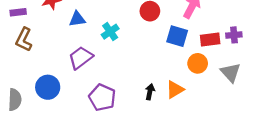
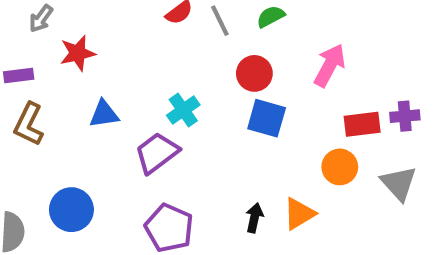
blue triangle: (77, 19) -> (104, 114), moved
blue square: (177, 36) -> (267, 118), moved
purple trapezoid: (81, 58) -> (157, 153), moved

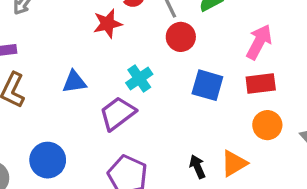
red star: (78, 53) -> (108, 24), moved
red circle: (254, 73) -> (181, 37), moved
red rectangle: (362, 124) -> (261, 84), moved
black arrow: (254, 218) -> (197, 167), turned -35

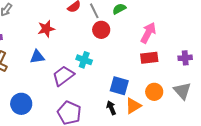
red star: (108, 24) -> (46, 29), moved
cyan cross: (139, 79) -> (84, 60), moved, turned -35
blue square: (207, 85) -> (119, 86), moved
orange circle: (267, 125) -> (154, 92), moved

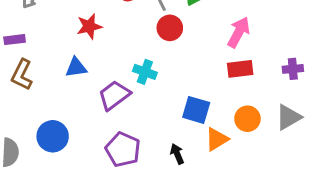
gray triangle: (182, 91) -> (288, 117), turned 42
black arrow: (111, 108) -> (177, 154), moved

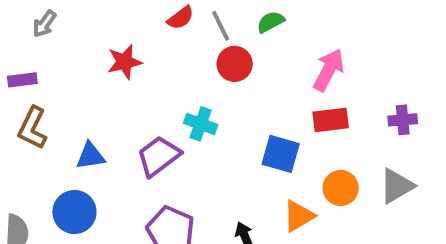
blue triangle: (76, 67) -> (90, 156), moved
blue square: (196, 110) -> (281, 154), moved

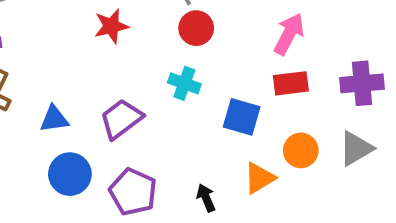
red star: (125, 62) -> (111, 26), moved
purple cross: (403, 120) -> (362, 83), size x1.5
cyan cross: (201, 124) -> (184, 83), moved
blue circle: (74, 212) -> (70, 174), moved

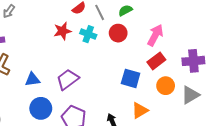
red circle: (196, 28) -> (118, 33), moved
cyan cross: (184, 83) -> (88, 34), moved
red rectangle: (291, 83) -> (156, 61), turned -30
orange circle: (301, 150) -> (166, 86), moved

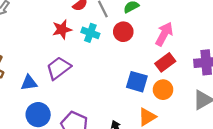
purple trapezoid: (68, 79) -> (59, 68), moved
orange circle: (166, 86) -> (163, 90), moved

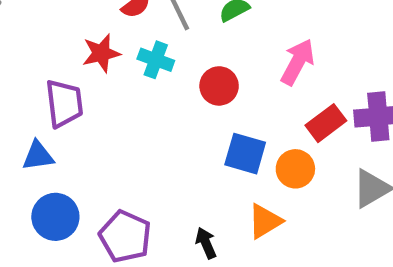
red circle: (123, 32) -> (219, 86), moved
red rectangle: (165, 62) -> (326, 123), moved
purple trapezoid: (59, 68) -> (64, 103), moved, turned 120

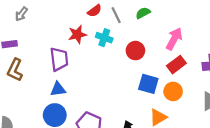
red rectangle: (326, 123) -> (176, 65), moved
blue triangle: (38, 156) -> (58, 89), moved

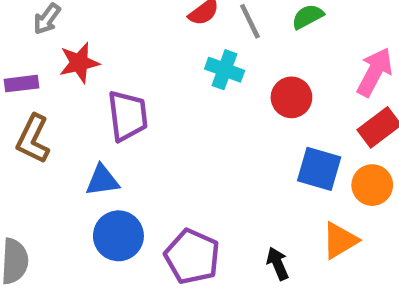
red star: (77, 34) -> (79, 63), moved
blue triangle: (58, 89) -> (102, 180), moved

